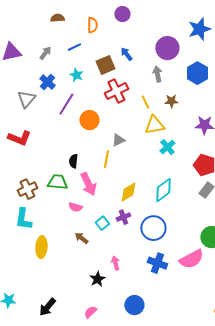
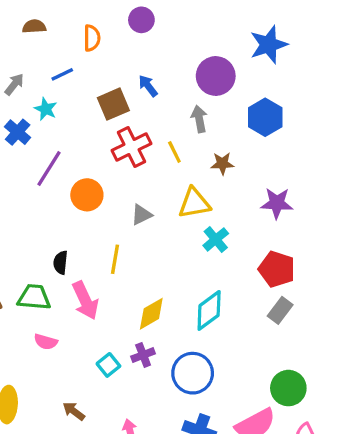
cyan star: (76, 75) -> (46, 109), moved
yellow line: (145, 102) -> (174, 152), moved
gray triangle: (118, 140) -> (141, 215), moved
pink semicircle: (75, 207) -> (46, 342), moved
brown arrow: (81, 238) -> (74, 411), moved

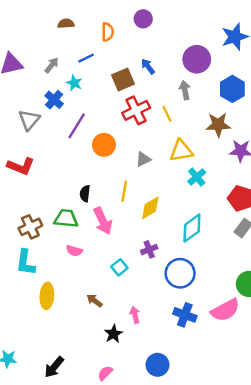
brown star: (222, 163) -> (218, 125), moved, size x1.5
yellow diamond: (151, 314) -> (150, 208), moved
purple cross: (143, 355) -> (149, 249), moved

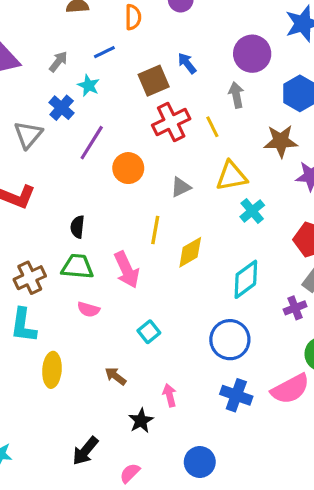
black semicircle: (85, 194) -> (77, 227), moved
purple cross: (149, 249) -> (295, 308), moved
black arrow: (54, 367) -> (85, 451), moved

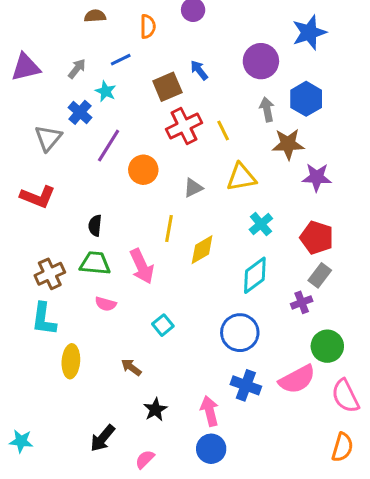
gray arrow: (236, 95) -> (267, 109), moved
cyan cross: (252, 211) -> (261, 224), moved
pink arrow: (170, 395) -> (210, 411), moved, size x1.4

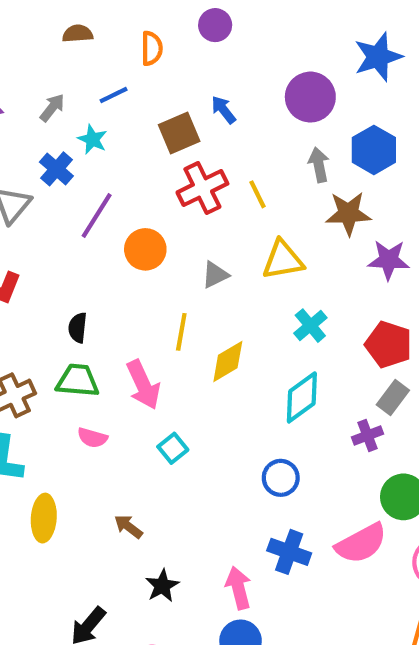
cyan square: (163, 325) -> (173, 448), moved
blue circle: (240, 333) -> (281, 478), size x0.7

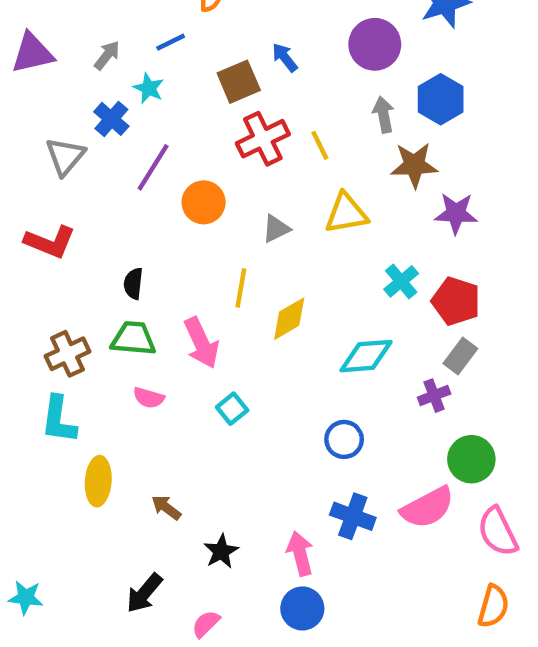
cyan cross: (310, 326) -> (401, 281), moved
cyan diamond: (302, 397) -> (366, 356), turned 32
brown arrow: (128, 527) -> (166, 507), moved

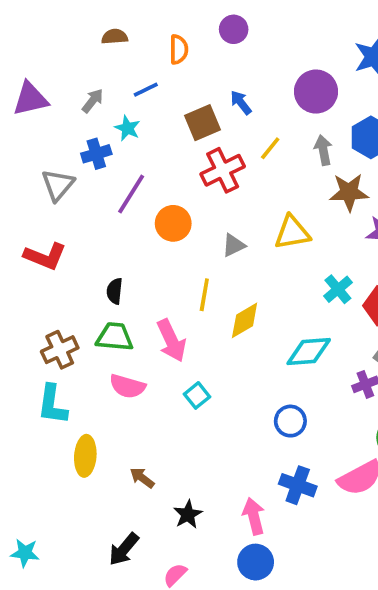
blue cross: (111, 119) -> (96, 154), turned 32
yellow line: (320, 145) -> (270, 148), moved, turned 65
pink semicircle: (149, 398) -> (127, 386), size x1.4

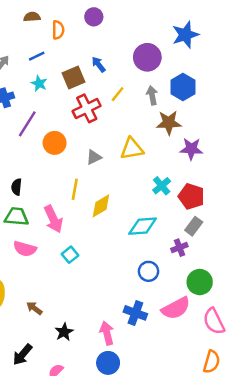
brown semicircle: (115, 37) -> (32, 17), moved
cyan star: (127, 128) -> (39, 83), moved
blue circle: (290, 421) -> (149, 271), moved

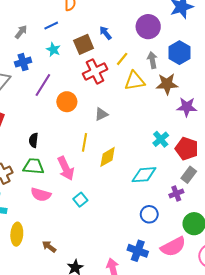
yellow triangle: (132, 149) -> (135, 81), moved

